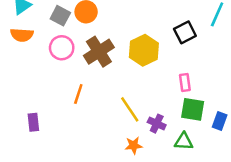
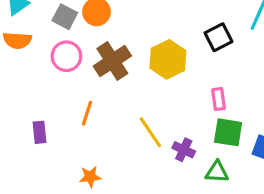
purple rectangle: (33, 122) -> (40, 132), moved
orange star: (134, 145) -> (90, 177), moved

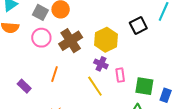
pink rectangle: (219, 99) -> (120, 75), moved
purple rectangle: (40, 132) -> (24, 86), turned -40
purple cross: (184, 150) -> (101, 64), moved

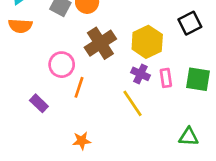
pink circle: (41, 38) -> (62, 65), moved
pink rectangle: (120, 75) -> (166, 78), moved
green square: (144, 86) -> (198, 79), moved

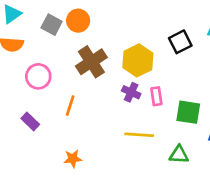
pink circle: (62, 65) -> (38, 76), moved
green square: (198, 79) -> (188, 112), moved
yellow line: (132, 103) -> (139, 135), moved, turned -52

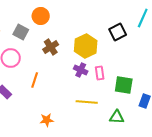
gray square: (52, 25) -> (21, 32), moved
brown cross: (91, 62) -> (51, 47), size x0.7
orange star: (73, 159) -> (47, 120), moved

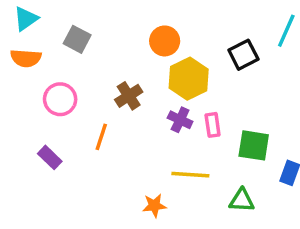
orange circle: (41, 16) -> (165, 41), moved
gray square: (21, 32) -> (77, 39), moved
brown cross: (51, 47) -> (129, 96), moved
orange star: (47, 120) -> (154, 205), moved

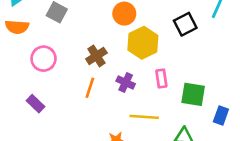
purple cross: (180, 120) -> (126, 82), moved
orange line: (101, 137) -> (90, 88), moved

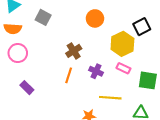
yellow hexagon: (143, 43) -> (122, 44), moved
pink circle: (44, 59) -> (18, 53), moved
pink rectangle: (161, 78) -> (123, 68), turned -56

